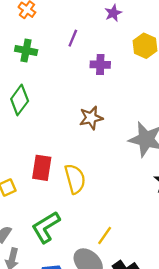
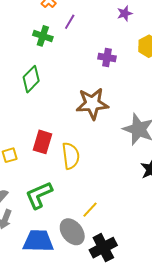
purple line: (73, 38) -> (70, 22), moved
brown star: (91, 118) -> (92, 104), size x1.5

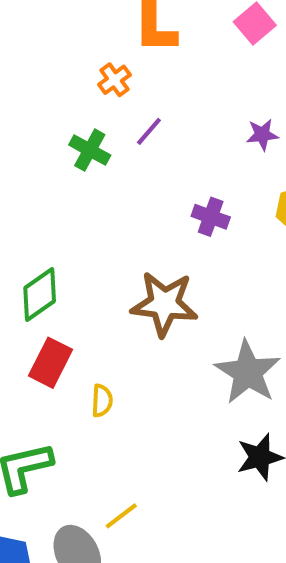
green diamond: (31, 79) -> (40, 295), moved
yellow semicircle: (71, 156) -> (102, 401), size x0.6

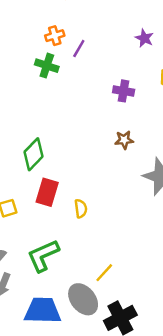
orange cross: (114, 80) -> (55, 36), moved, turned 30
purple star: (262, 135) -> (144, 38), turned -30
brown star: (164, 304) -> (124, 140), moved, size x0.5

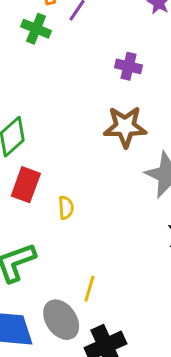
brown star: (124, 140) -> (125, 127), size x1.8
yellow line: (104, 273) -> (89, 289), turned -30

